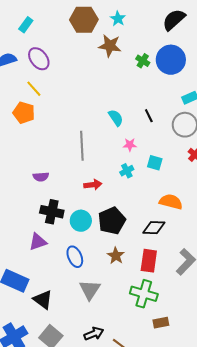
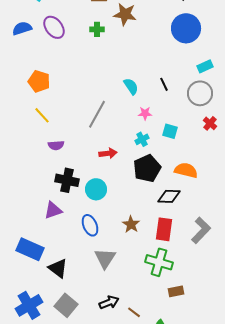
green cross: (143, 61) -> (97, 29), moved, turned -32
yellow line: (34, 89) -> (42, 115), moved
gray line: (82, 146) -> (97, 114), turned 32
black pentagon: (112, 221) -> (147, 168), moved

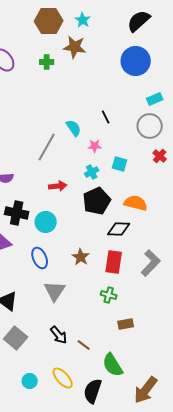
black line: (164, 84) -> (106, 117), moved
cyan semicircle: (131, 86) -> (74, 128), moved
green cross: (159, 262) -> (109, 295), size x0.6
black arrow: (109, 302) -> (59, 335), turned 72

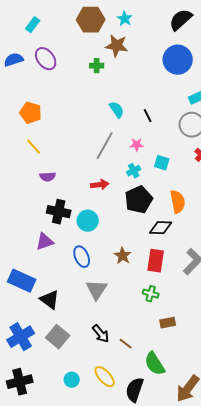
green cross: (47, 62) -> (97, 66), moved
cyan semicircle: (74, 128) -> (117, 110), moved
gray line: (47, 147) -> (105, 146), moved
orange semicircle: (136, 203) -> (178, 202), turned 65

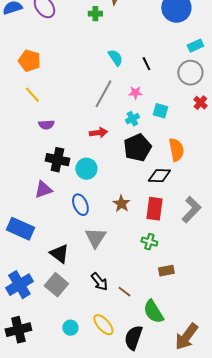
black triangle: (50, 300) -> (59, 254), moved

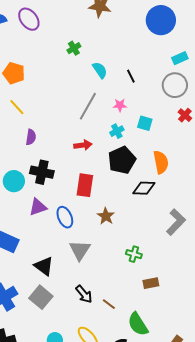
green cross: (95, 14) -> (74, 48), moved, turned -32
purple semicircle: (46, 125) -> (31, 137), turned -77
cyan circle: (86, 169) -> (14, 181), moved
purple triangle: (43, 190) -> (38, 207), moved
red rectangle: (154, 209) -> (85, 185), moved

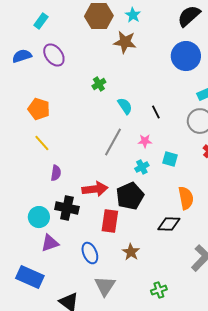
red arrow: (83, 145) -> (95, 189), moved, size x1.4
black pentagon: (122, 160) -> (130, 196), moved
purple triangle: (38, 207) -> (50, 243), moved
green cross: (134, 254) -> (159, 290), turned -35

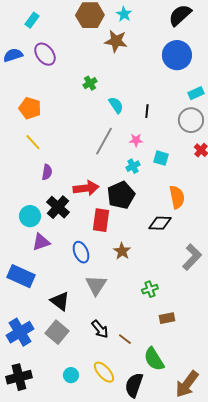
black line: (156, 112) -> (147, 111), turned 32
black cross: (67, 208) -> (58, 207), turned 30

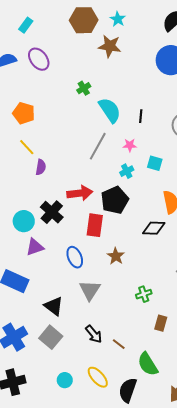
cyan semicircle: (116, 105) -> (110, 110), size x1.5
purple semicircle: (47, 172) -> (41, 167), moved
brown rectangle: (167, 318) -> (161, 323), turned -63

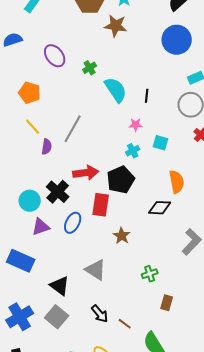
purple ellipse: (39, 59) -> (55, 56), moved
gray line: (98, 146) -> (73, 129), moved
blue ellipse: (75, 257) -> (73, 223), moved, turned 50
gray triangle: (90, 290) -> (96, 270), turned -30

